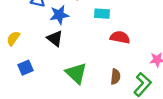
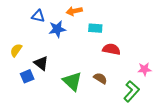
black triangle: (55, 38) -> (41, 63), moved
brown semicircle: (115, 77) -> (100, 78), moved, turned -64

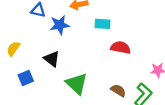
black triangle: (41, 63) -> (52, 59), moved
brown semicircle: (100, 78) -> (118, 90), moved

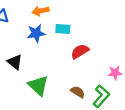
blue star: (60, 25) -> (36, 33), moved
red semicircle: (121, 48) -> (80, 51), turned -42

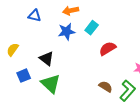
cyan rectangle: (63, 29) -> (92, 28), turned -56
green triangle: (38, 86) -> (51, 84), moved

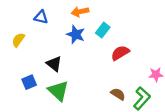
blue star: (67, 32) -> (76, 34), turned 30
yellow semicircle: (13, 50) -> (18, 40), moved

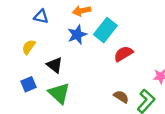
cyan rectangle: (103, 30) -> (105, 30), size x1.5
blue star: (76, 34) -> (77, 35), turned 30
yellow semicircle: (18, 40) -> (29, 47), moved

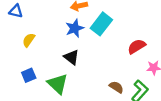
blue triangle: (41, 16) -> (16, 11), moved
red semicircle: (123, 54) -> (137, 46), moved
black triangle: (55, 65) -> (71, 57), moved

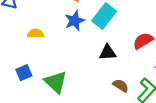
yellow semicircle: (29, 40) -> (36, 34), moved, turned 56
black triangle: (71, 57) -> (108, 53), moved, turned -42

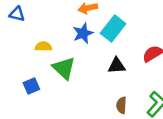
green triangle: (56, 82) -> (64, 68), moved
brown semicircle: (121, 86) -> (121, 105), moved, turned -119

